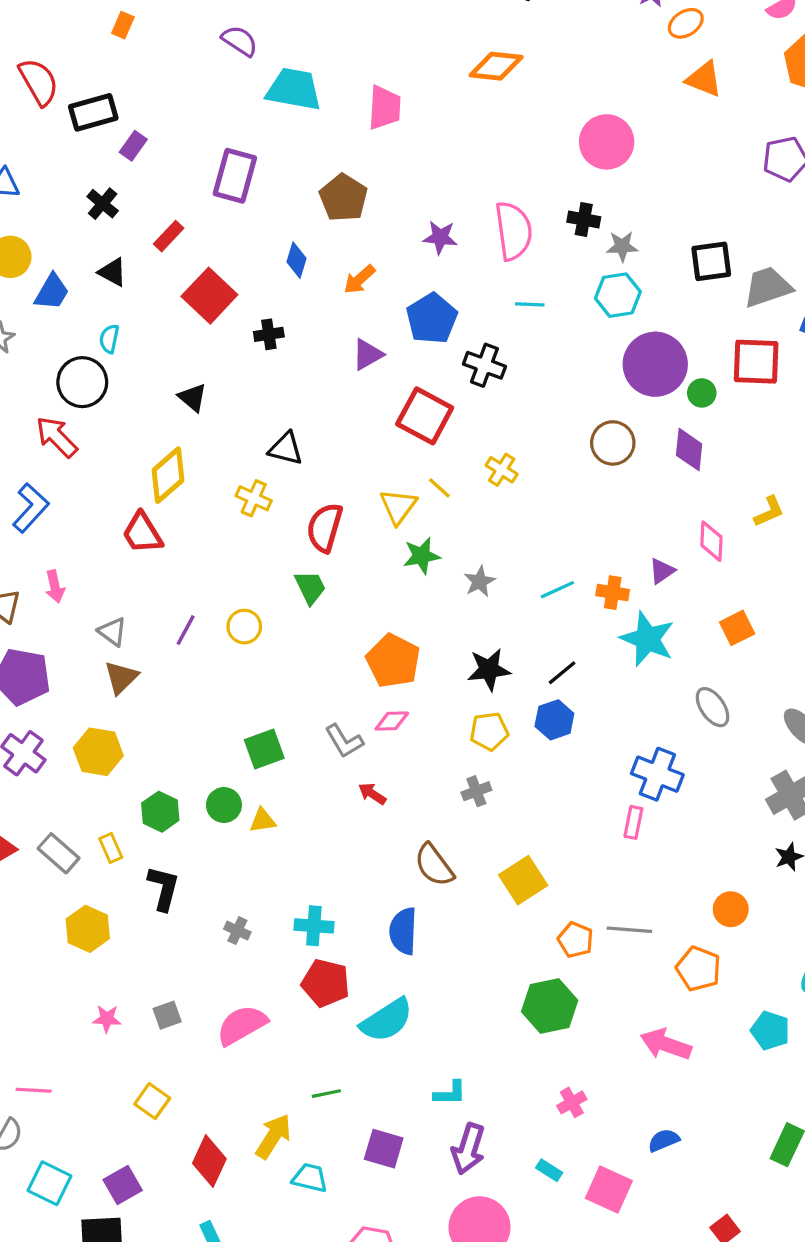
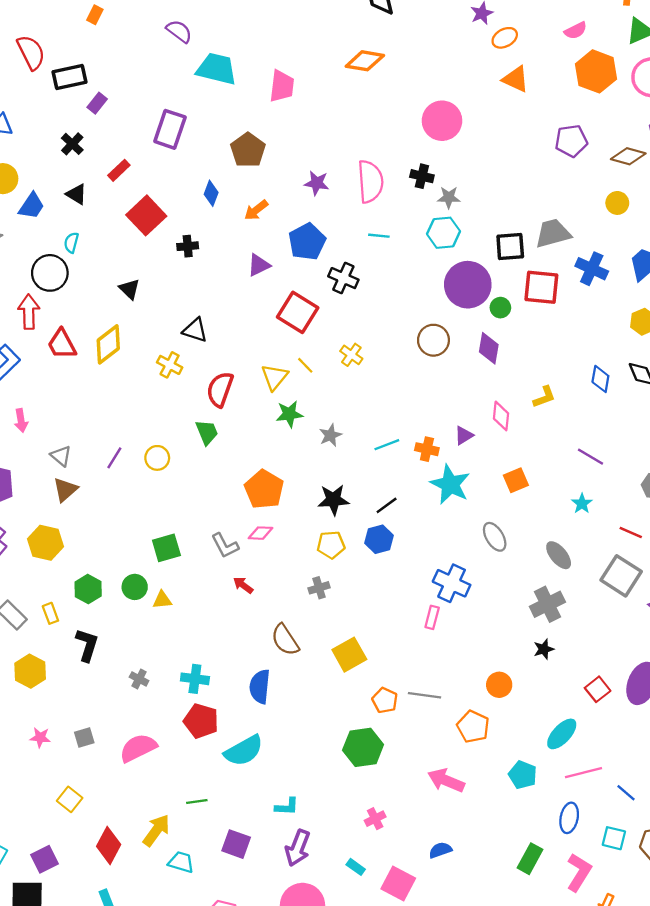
black square: (711, 261) -> (510, 247), moved
red arrow: (57, 437) -> (29, 312), turned 40
red trapezoid: (142, 533) -> (62, 344), moved

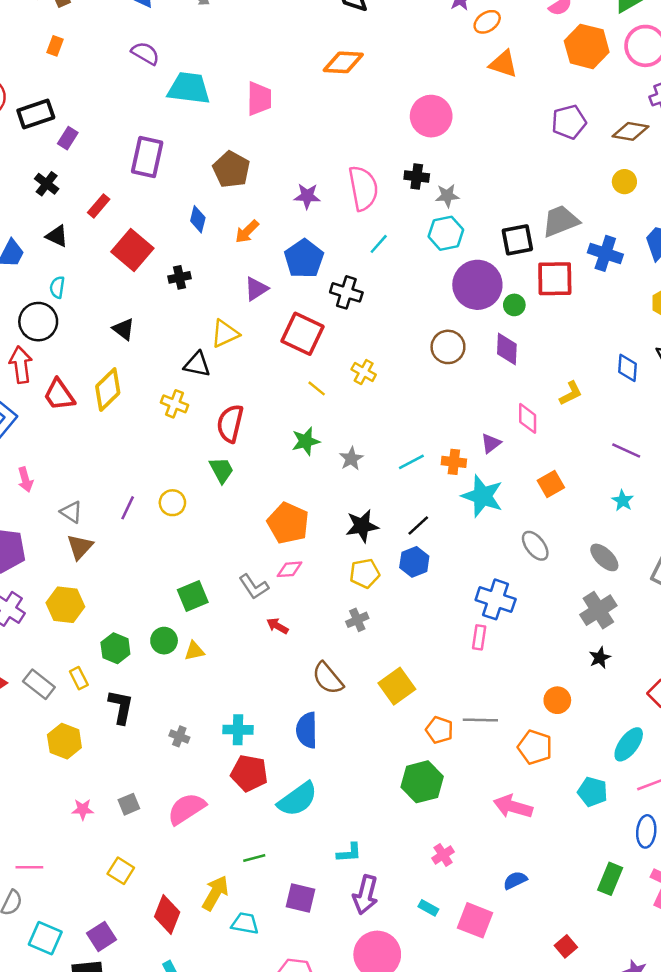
cyan line: (379, 236) -> (379, 244), turned -48
yellow triangle: (275, 377) -> (225, 334), moved, turned 32

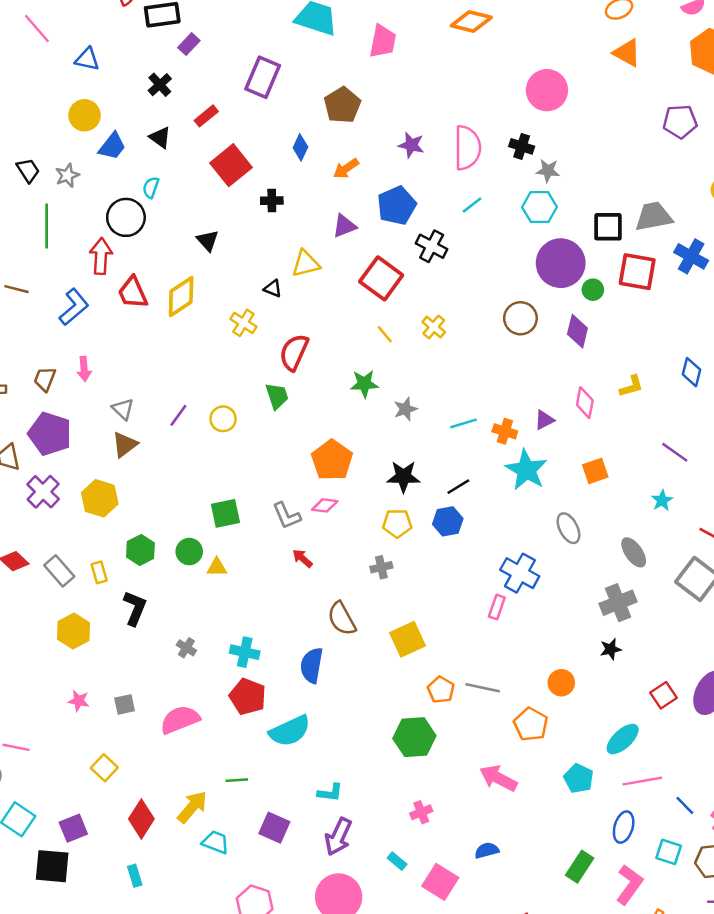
black triangle: (197, 364) -> (273, 289), size x0.7

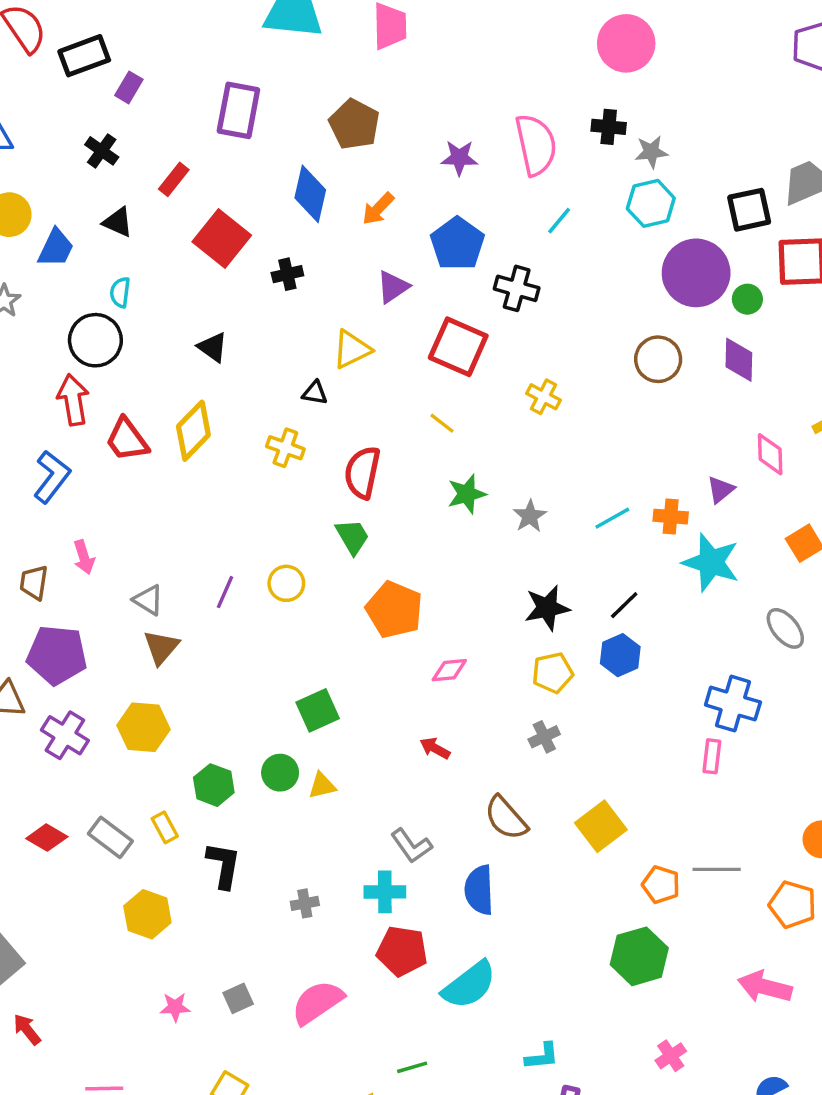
blue diamond: (300, 147) -> (310, 194), size x1.5
yellow line: (385, 334) -> (442, 423), moved
orange pentagon: (332, 460) -> (394, 610), moved
gray L-shape: (287, 516) -> (411, 846), moved
gray cross: (186, 648) -> (305, 903), turned -30

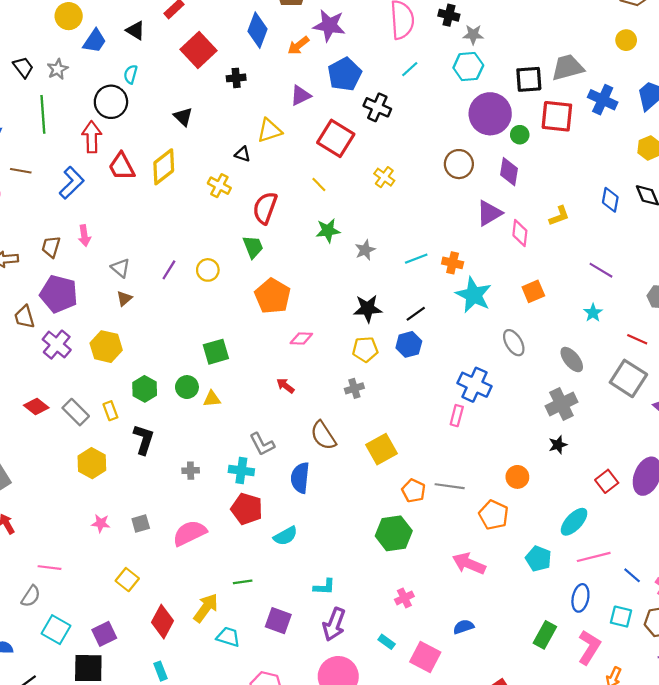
purple star: (459, 158) -> (329, 25), moved, size x1.4
purple triangle: (721, 490) -> (489, 213), moved, size x1.5
brown triangle: (161, 647) -> (124, 298), size x0.7
cyan semicircle: (469, 985) -> (285, 536), size x0.7

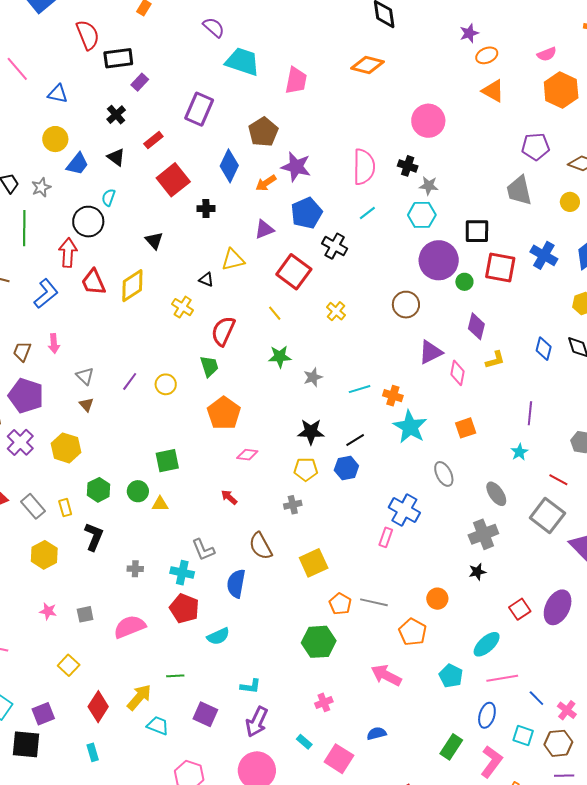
gray trapezoid: (568, 67) -> (519, 190), moved, turned -92
purple diamond: (509, 172) -> (476, 326), moved
purple line: (601, 270) -> (530, 413), turned 60
brown triangle: (124, 298) -> (86, 405), turned -35

